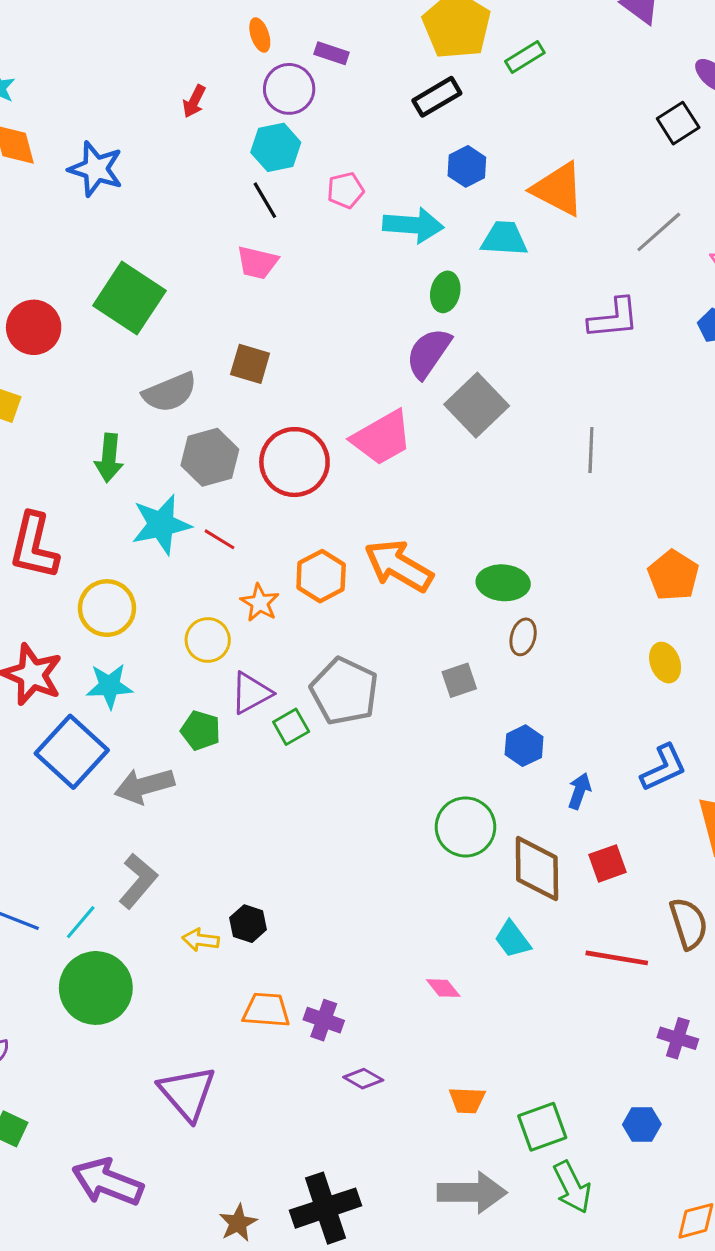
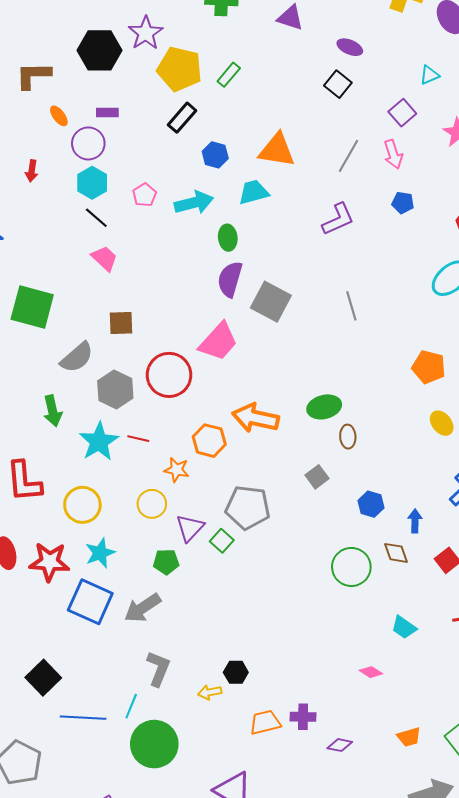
pink trapezoid: (257, 263) -> (104, 258), turned -132
brown diamond: (537, 869) -> (396, 553), moved, size x0.6

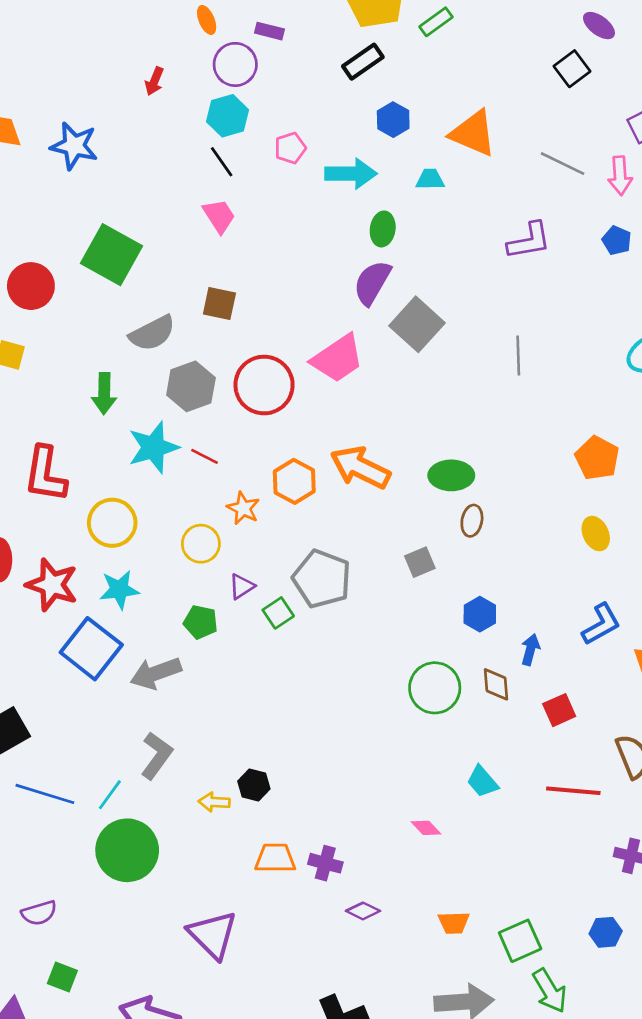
gray line: (348, 156) -> (563, 164), turned 72
cyan trapezoid: (254, 192) -> (430, 179), size x0.7
purple triangle: (190, 528) -> (242, 586), size x0.7

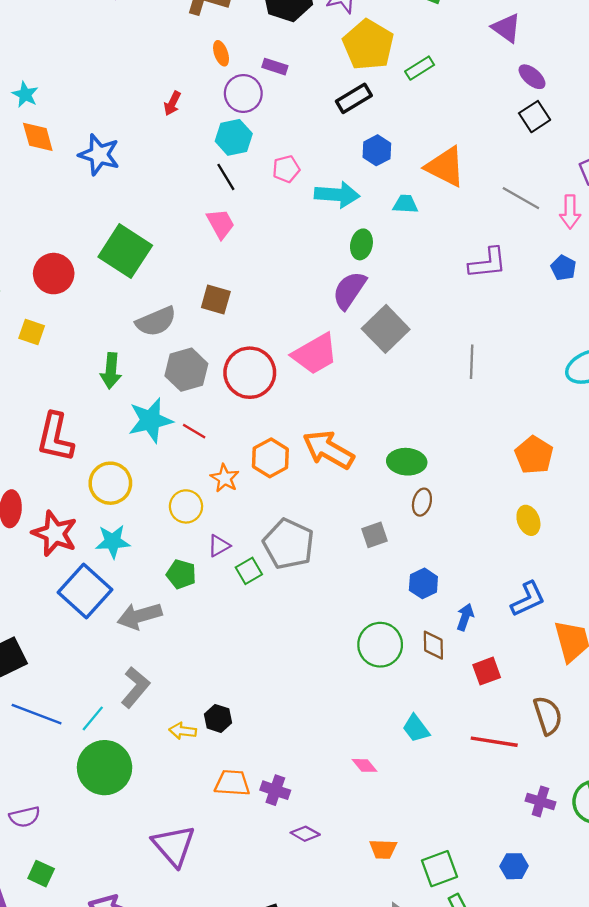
purple ellipse: (599, 26) -> (532, 77), moved

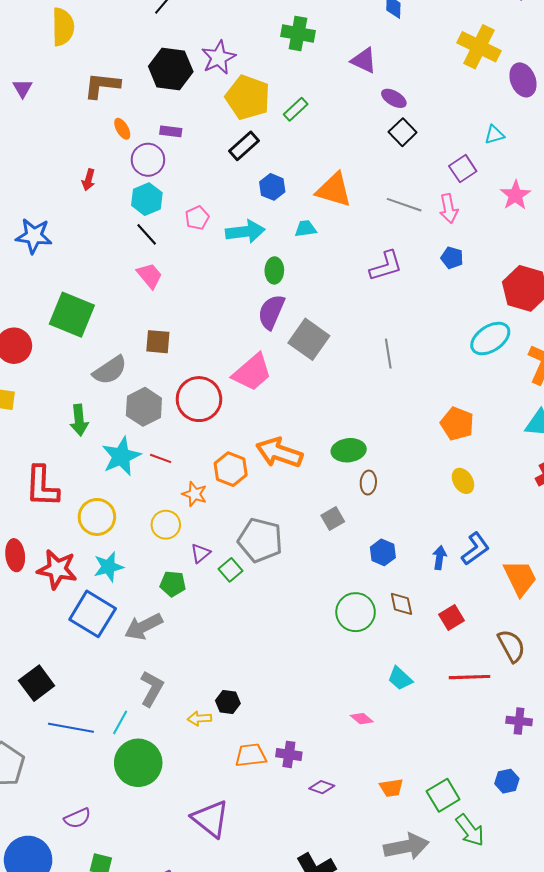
blue arrow: (465, 617) -> (440, 558), moved

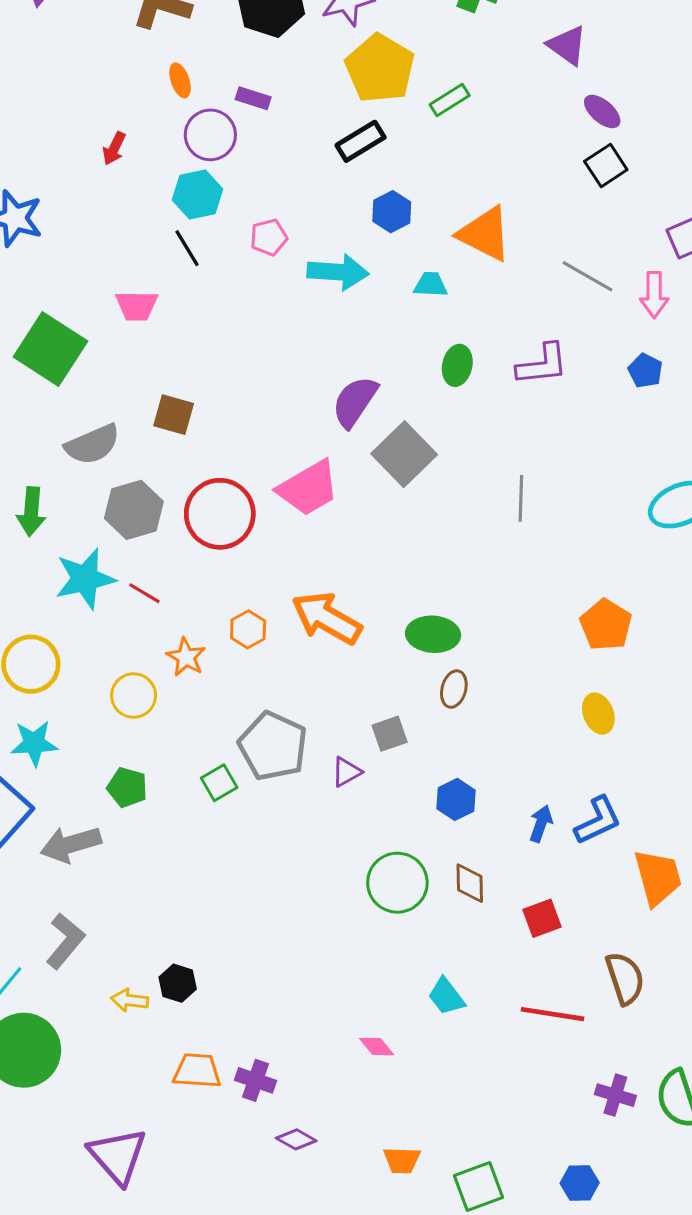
green ellipse: (274, 270) -> (457, 365), moved
pink trapezoid: (150, 276) -> (137, 306), moved, turned 120
orange hexagon: (231, 469) -> (248, 629), size x0.7
purple triangle: (200, 553) -> (347, 772), moved

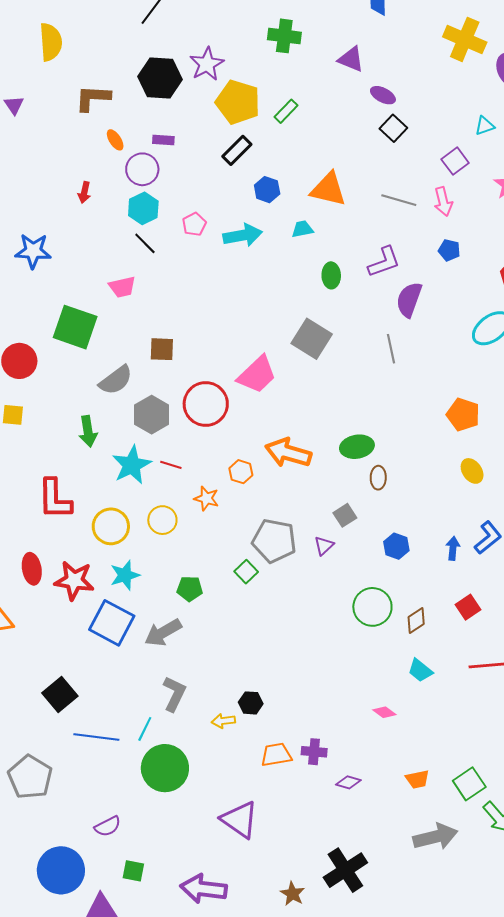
purple semicircle: (355, 402) -> (409, 300), moved
yellow circle: (134, 696) -> (162, 520), moved
brown diamond: (470, 883) -> (416, 621), moved, turned 72

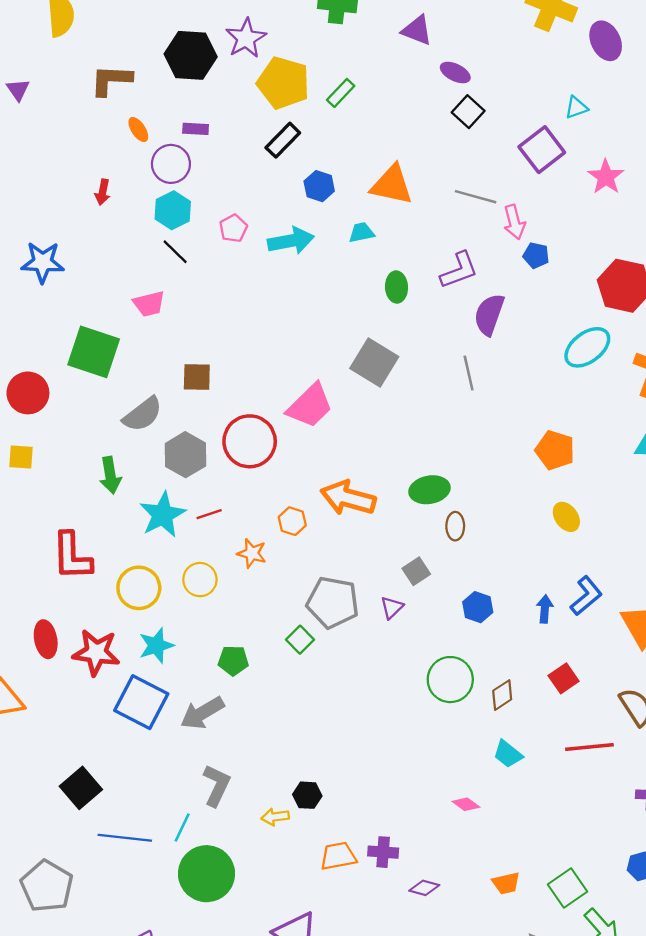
purple square: (455, 161) -> (542, 150), size x1.4
pink arrow: (443, 202) -> (514, 222), moved
red line: (171, 465) -> (209, 514), turned -35

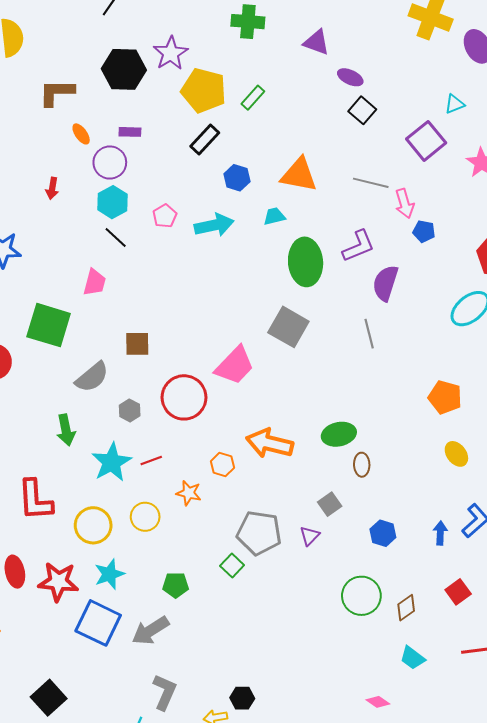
green ellipse: (397, 287) -> (306, 262), size x1.8
pink trapezoid: (149, 304) -> (95, 282), turned -60
gray hexagon: (185, 455) -> (130, 410), size x0.6

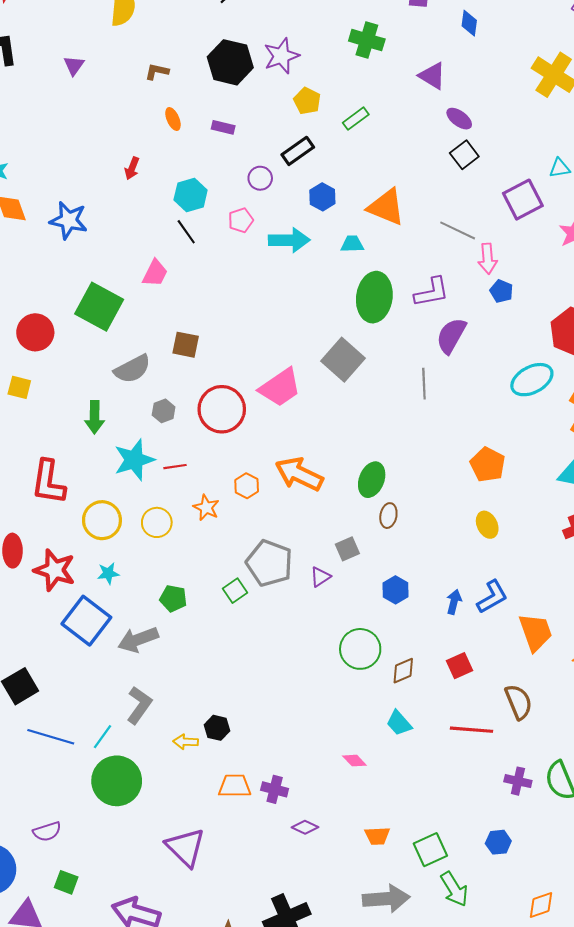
yellow pentagon: (204, 90) -> (307, 101), size x0.6
brown L-shape: (57, 92) -> (157, 72), size x0.6
purple circle: (110, 163) -> (260, 178), moved, size x0.7
green ellipse: (339, 434) -> (372, 480), turned -68
cyan star: (109, 574) -> (108, 573), size x0.7

